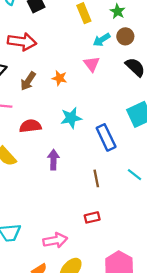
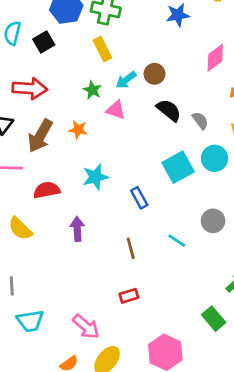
green star: (118, 11) -> (92, 90), moved
pink triangle: (92, 64) -> (116, 110), turned -30
brown arrow: (28, 81) -> (40, 136), size x1.4
blue rectangle: (106, 137) -> (139, 198), size x0.7
pink arrow: (55, 240) -> (86, 327), turned 55

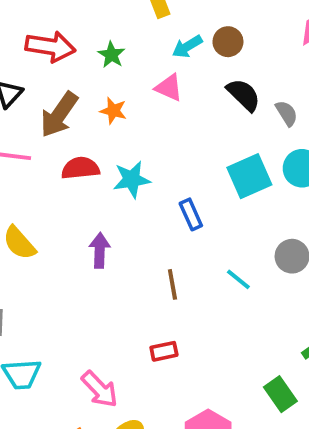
green star: (92, 90) -> (111, 55), moved
red semicircle: (47, 190) -> (80, 168), moved

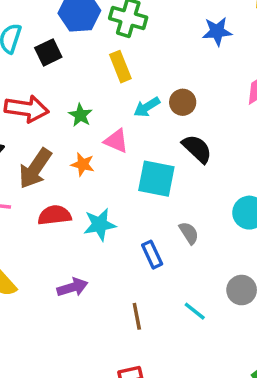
pink triangle: (169, 88) -> (116, 141), moved
gray semicircle: (287, 113) -> (189, 233), moved
cyan square: (249, 176) -> (156, 179), moved, turned 36
purple arrow: (100, 250) -> (72, 287), turned 72

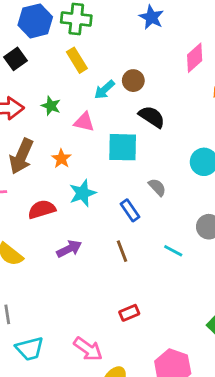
blue star: (217, 31) -> (151, 17), turned -30
orange star: (83, 164) -> (61, 159), moved, turned 30
red semicircle: (54, 215) -> (42, 209), moved
brown line: (137, 316) -> (122, 251), moved

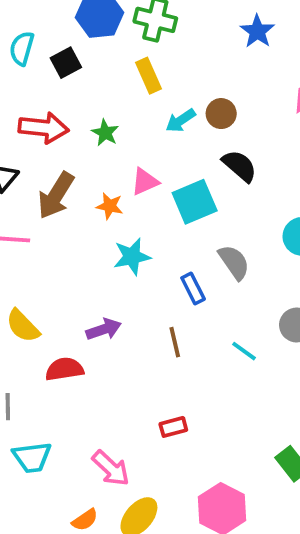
pink triangle: (84, 122) -> (145, 182), moved, turned -45
cyan square: (123, 147) -> (195, 202), turned -32
orange star: (61, 159) -> (110, 206), turned -30
gray semicircle: (157, 187) -> (234, 262), size x1.4
red semicircle: (42, 209) -> (64, 369), moved

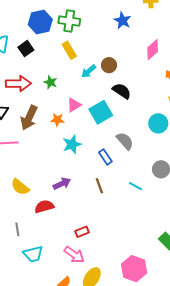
red rectangle: (173, 427) -> (82, 232), moved

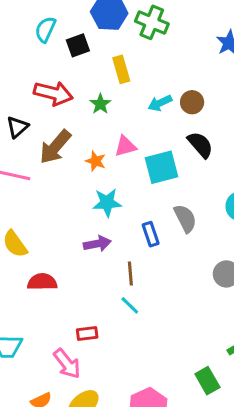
yellow rectangle: (69, 50) -> (121, 69), moved
purple arrow: (62, 184) -> (97, 244), moved
cyan line: (136, 186) -> (130, 305), moved

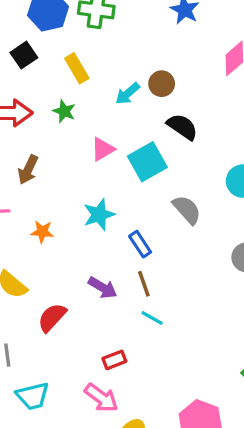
brown arrow: (55, 147) -> (28, 170), size x0.7
orange star: (96, 161) -> (42, 232), moved
blue rectangle: (151, 234) -> (140, 244), moved
purple arrow: (97, 244) -> (103, 288), moved, turned 56
red semicircle: (42, 282) -> (52, 317), turned -32

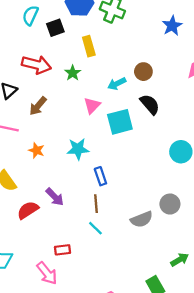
cyan arrow: (128, 94) -> (117, 84), moved
pink triangle: (103, 149) -> (92, 105), turned -30
gray semicircle: (187, 210) -> (142, 219), moved, turned 95
purple arrow: (103, 288) -> (55, 197), moved

